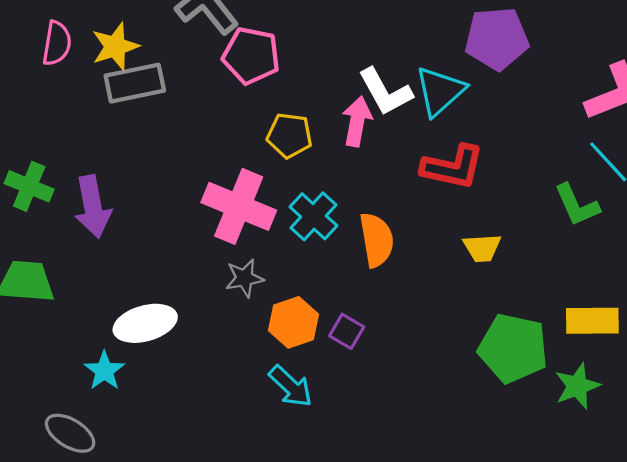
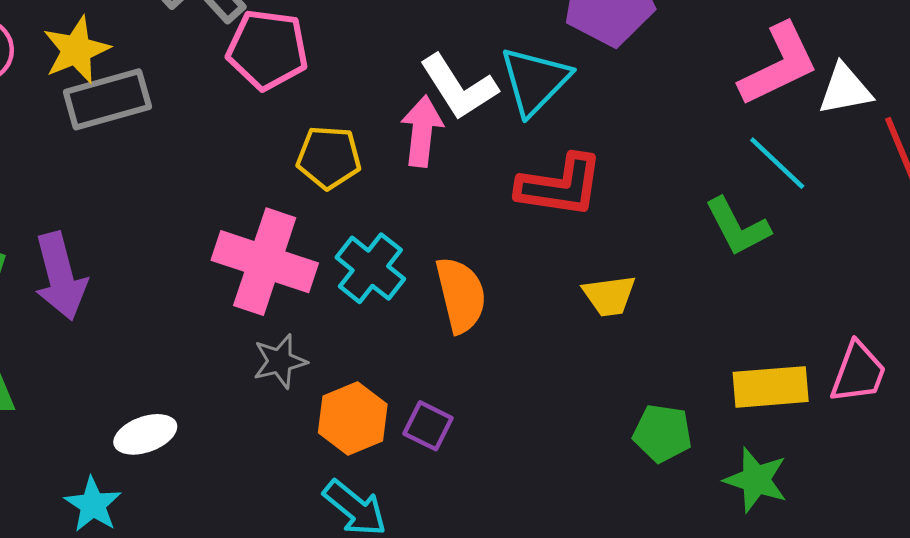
white ellipse: (145, 323) -> (145, 434), size x0.7
green pentagon: (513, 348) -> (662, 433), size x0.6
green star: (577, 386) -> (756, 480), turned -30

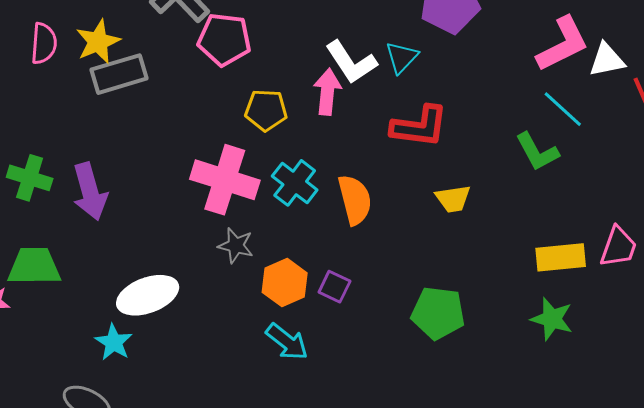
cyan triangle: (535, 81) -> (402, 57), size x0.7
gray star: (280, 361) -> (236, 246), turned 30
green pentagon: (662, 433) -> (438, 313), moved, size x1.4
white ellipse: (145, 434) -> (148, 295), size x1.5

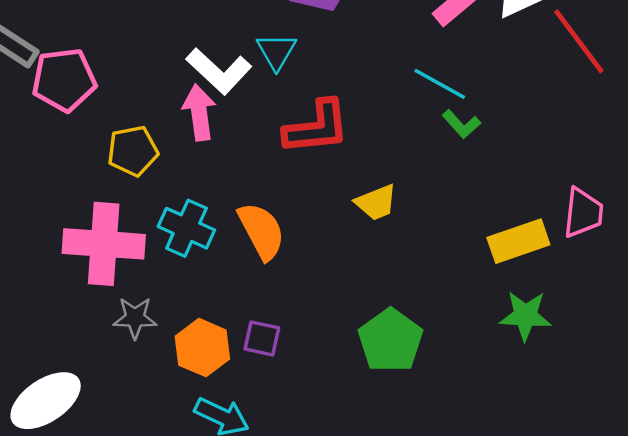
cyan line: (563, 109) -> (440, 84), moved
green L-shape: (537, 152) -> (461, 124), size x0.7
green pentagon: (438, 313) -> (390, 340), turned -30

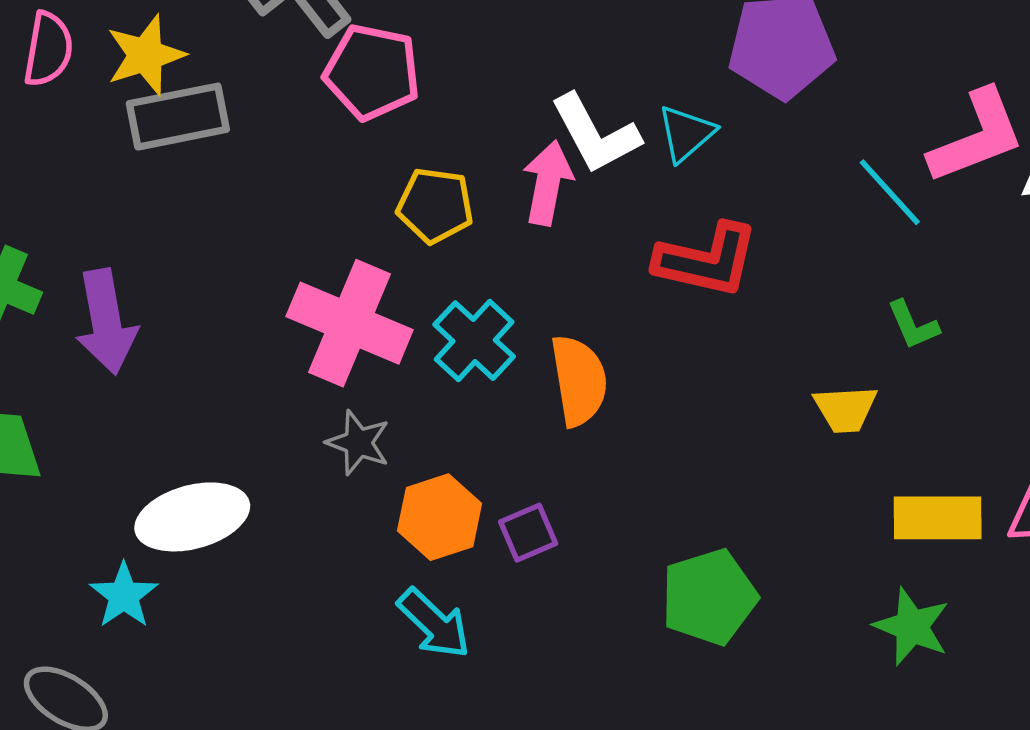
cyan line: (440, 84) -> (890, 192), moved
yellow trapezoid: (376, 202) -> (845, 409), moved
purple square: (262, 338) -> (528, 533), turned 36

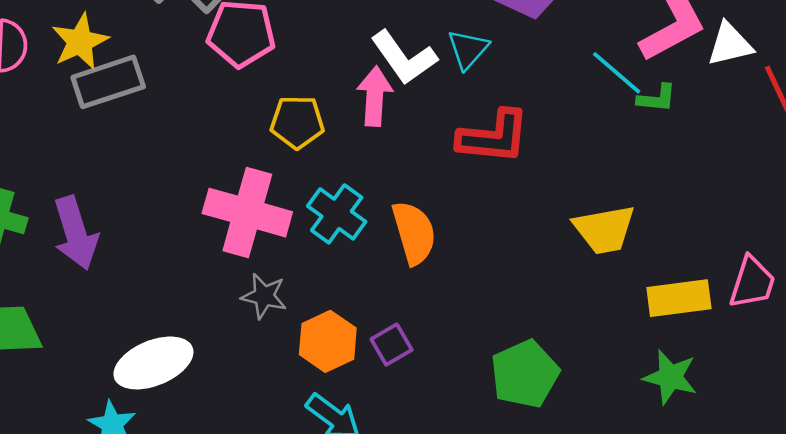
green L-shape: (913, 325) -> (657, 98), moved, turned -54
yellow trapezoid: (845, 409) -> (604, 230), size x1.4

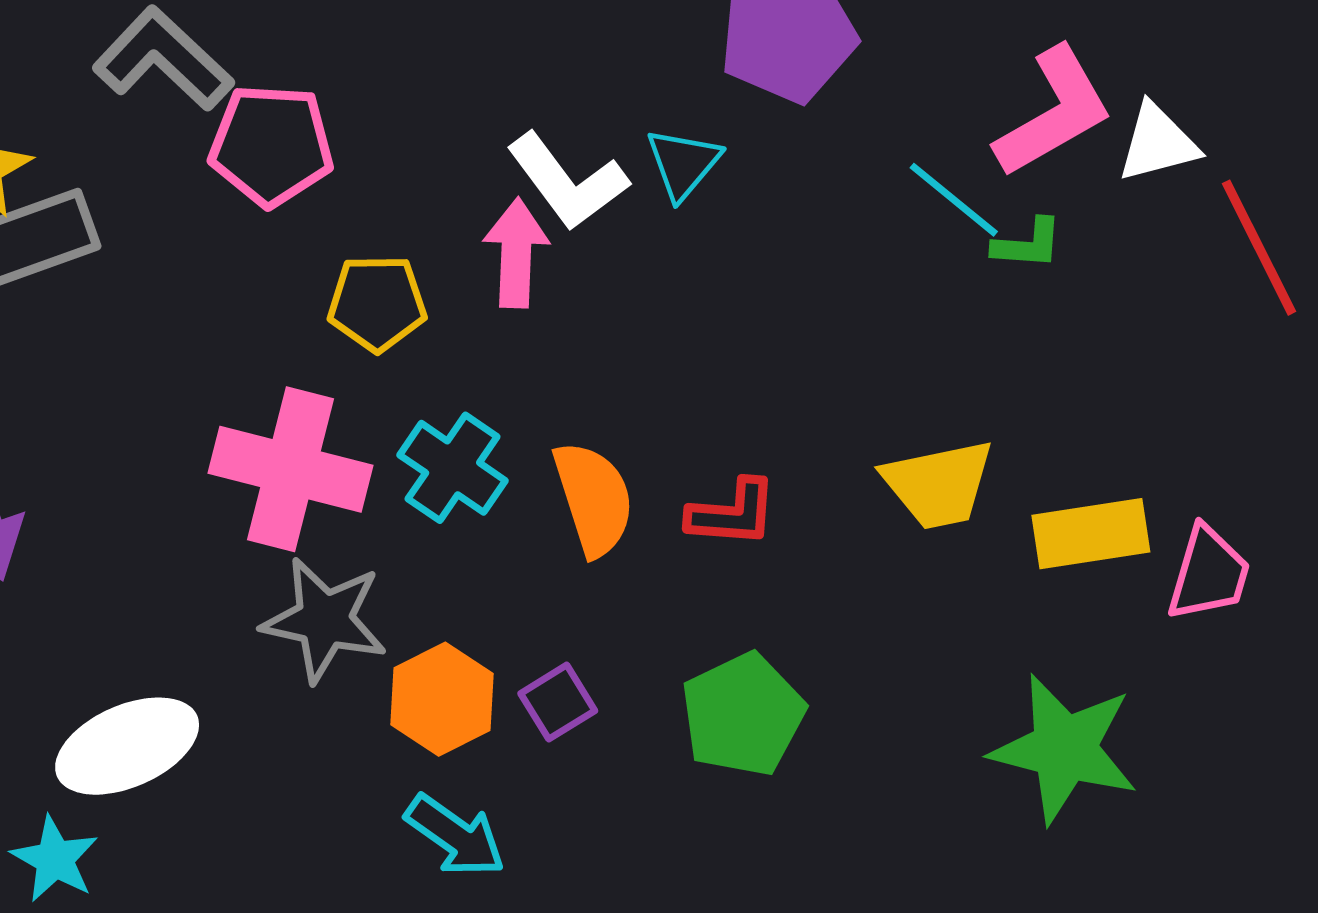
red L-shape: (493, 137) -> (732, 513), moved, size x0.7
gray star: (264, 296) -> (324, 620), size x1.5
yellow rectangle: (679, 298) -> (1091, 534), moved
green pentagon: (525, 374) -> (743, 715), moved
green star: (670, 377) -> (1064, 749), size x1.5

